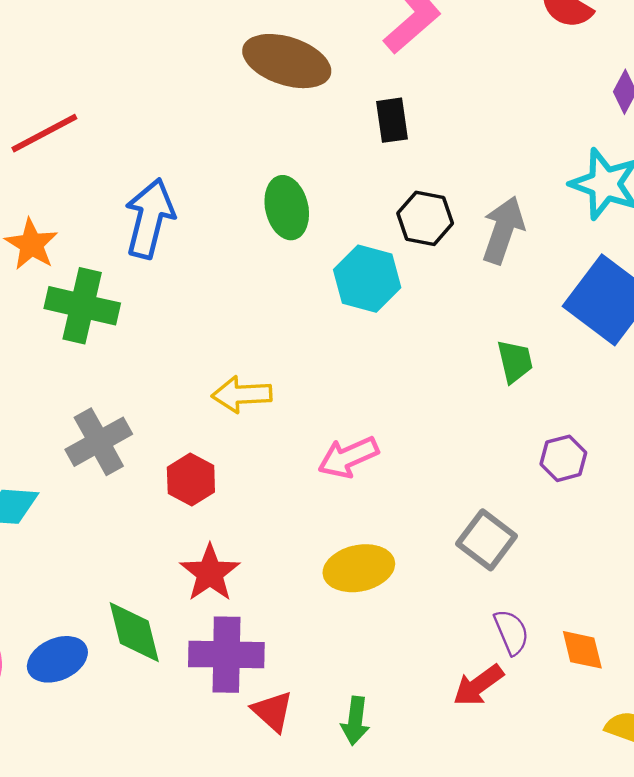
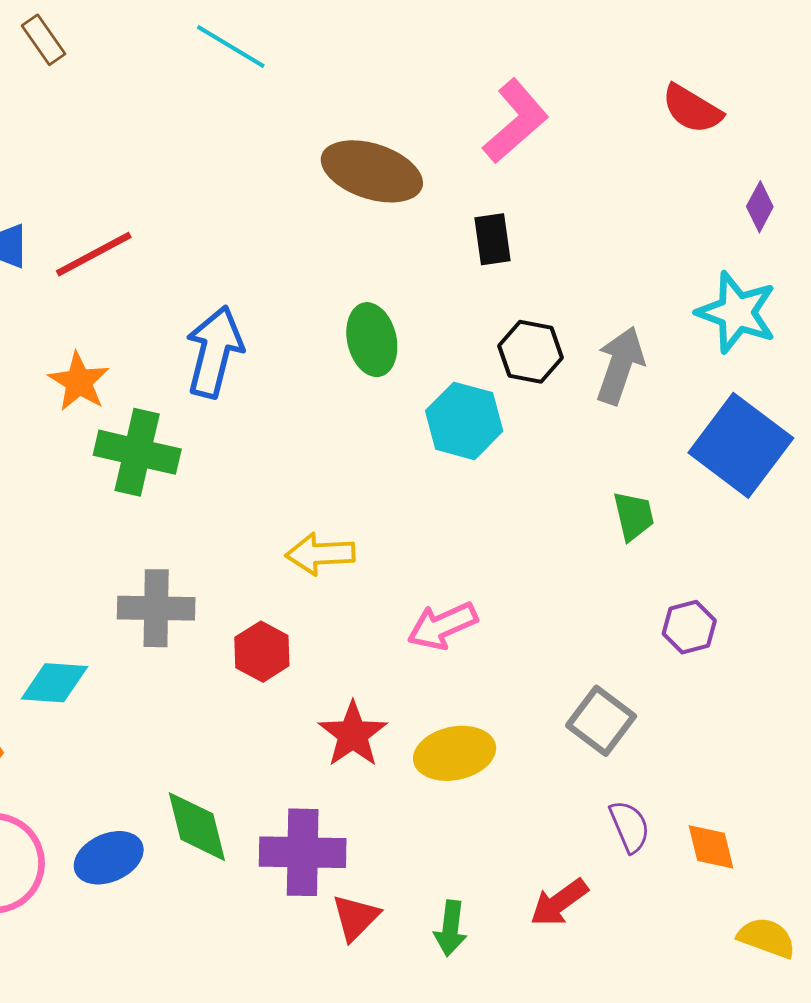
gray cross: (99, 442) -> (156, 608), turned 30
red star: (210, 573) -> (353, 734), moved
red arrow: (478, 685) -> (559, 903), moved
red triangle: (273, 711) -> (356, 917), turned 33

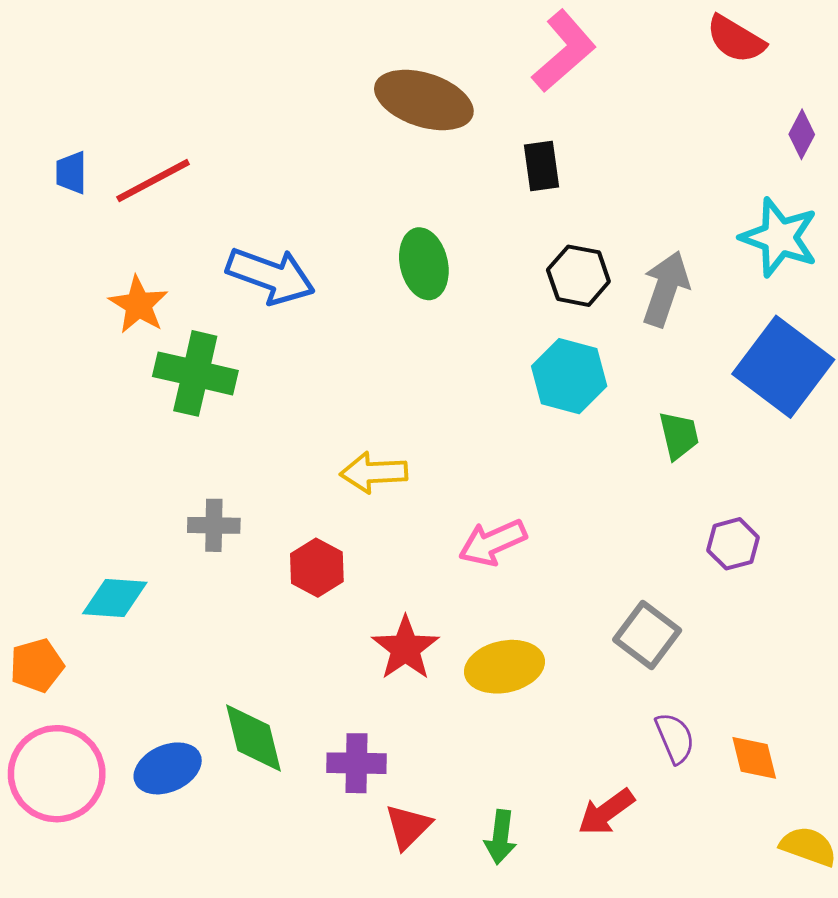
blue arrow: (214, 352) -> (271, 276), turned 96
cyan hexagon: (464, 421) -> (569, 376), moved
gray cross: (156, 608) -> (214, 525), size x0.7
purple cross: (303, 852) -> (357, 763), size x0.7

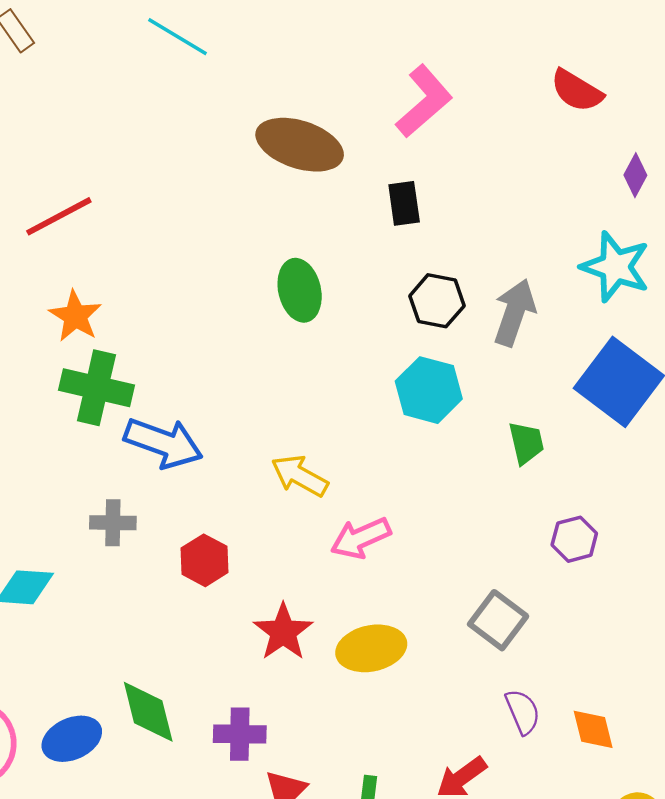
blue arrow: (271, 276) -> (163, 443), moved
orange star: (139, 305) -> (75, 316), moved
yellow arrow: (374, 473) -> (300, 476), moved, turned 32

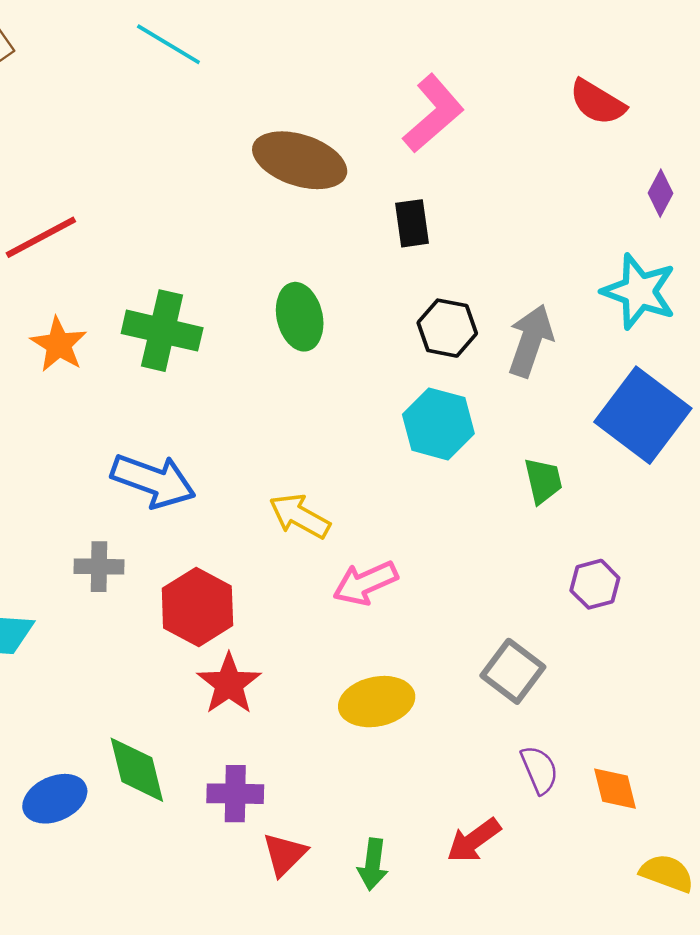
green cross: (96, 388) -> (162, 331), moved
red hexagon: (204, 560) -> (197, 607), size x1.4
red star: (283, 632) -> (229, 684), moved

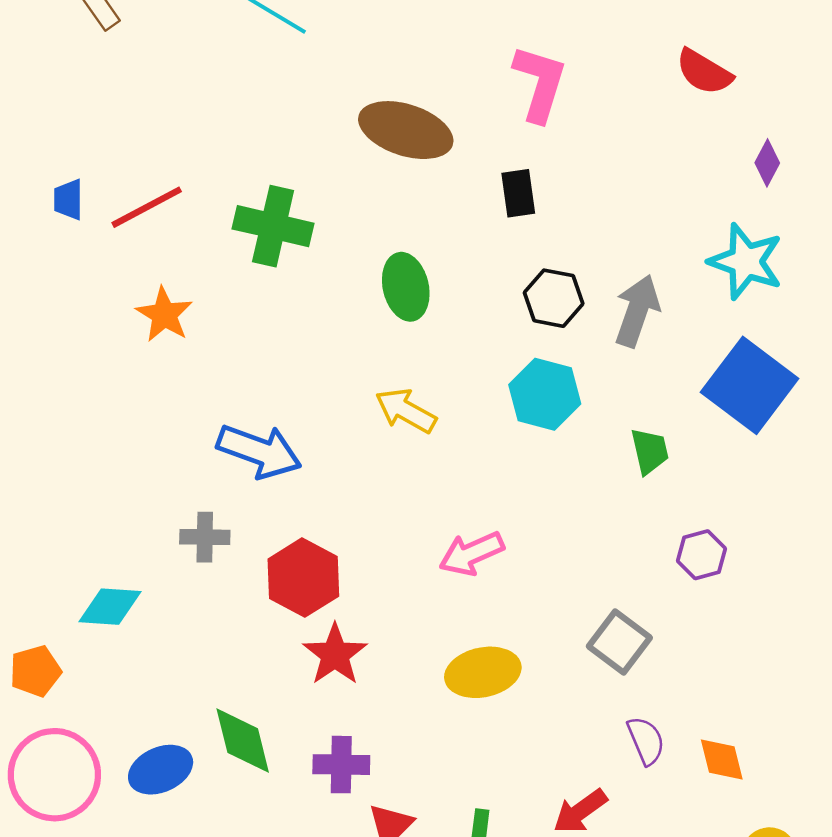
pink L-shape: (433, 114) -> (540, 83), turned -32
green cross: (162, 331) -> (273, 226), moved
yellow arrow: (300, 516) -> (406, 411), moved

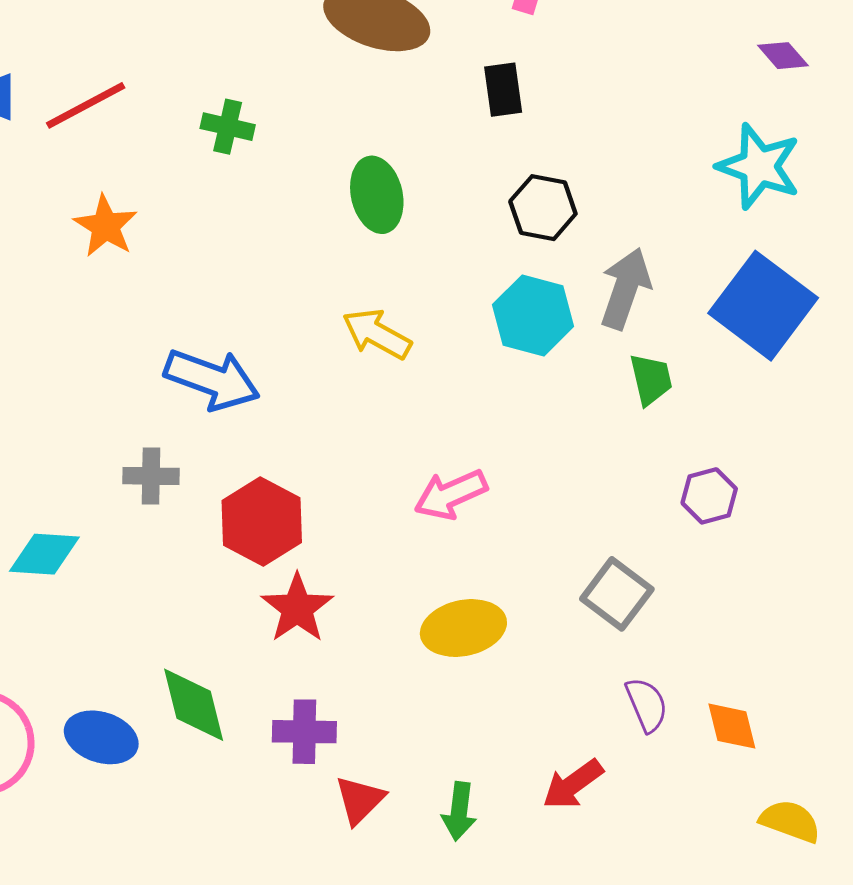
purple diamond: (767, 163) -> (783, 56), turned -69
green cross: (273, 226) -> (228, 127), size x0.6
gray arrow: (637, 311) -> (625, 289), moved
blue ellipse: (161, 770) -> (101, 737), turned 42

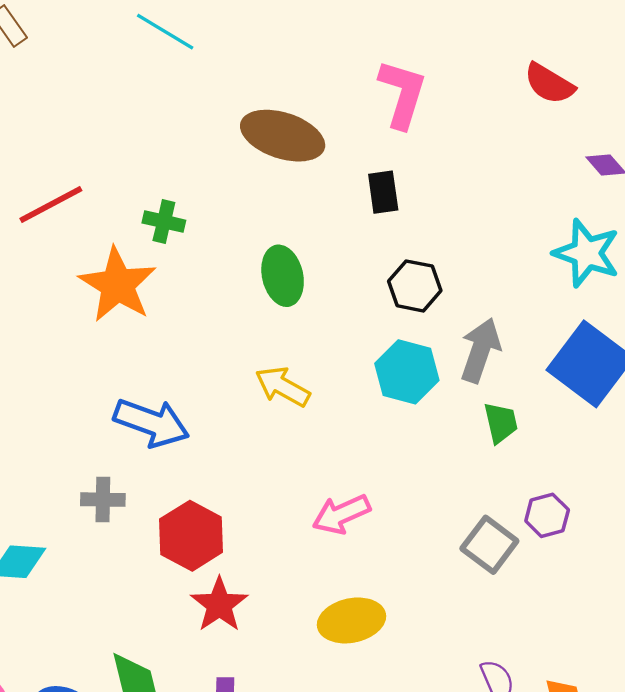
orange star: (105, 226) -> (118, 285), moved, size x1.5
gray square: (617, 594) -> (489, 545), moved

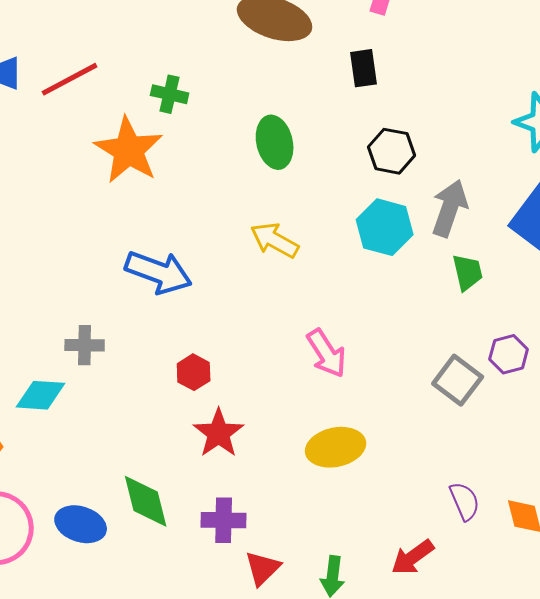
gray cross: (103, 500) -> (85, 345), moved
pink arrow: (341, 514) -> (327, 353), turned -99
red hexagon: (191, 536) -> (194, 372), size x0.6

